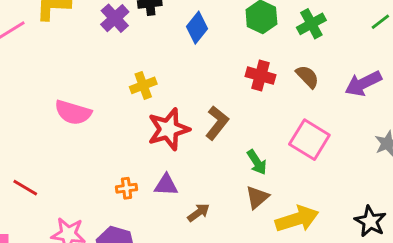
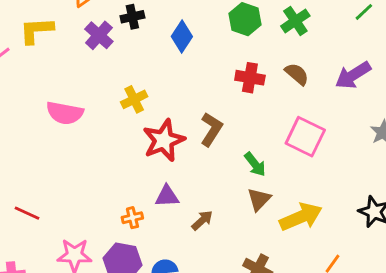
pink semicircle: (73, 112) -> (65, 113), moved
orange cross: (127, 188) -> (132, 218), moved

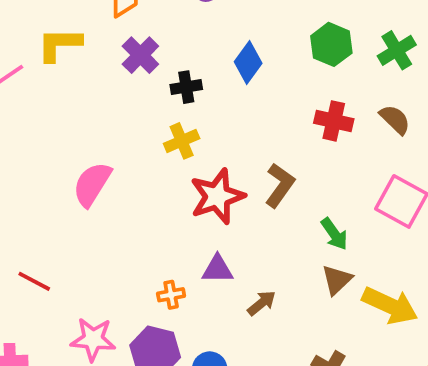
black cross: (132, 17) -> (186, 87), moved
pink semicircle: (65, 113) -> (92, 184), moved, turned 108
yellow arrow: (301, 217) -> (390, 305), turned 45

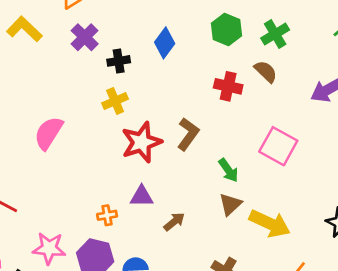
yellow L-shape: (59, 44) -> (24, 29), turned 44
brown semicircle: (395, 119) -> (266, 71), moved

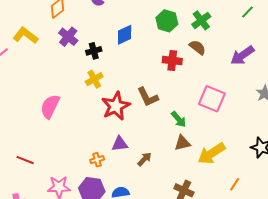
blue diamond: (165, 43) -> (125, 35), turned 35
brown L-shape: (188, 134) -> (148, 97), turned 125
brown triangle: (230, 204) -> (182, 143), turned 36
yellow arrow: (270, 224) -> (211, 153), turned 128

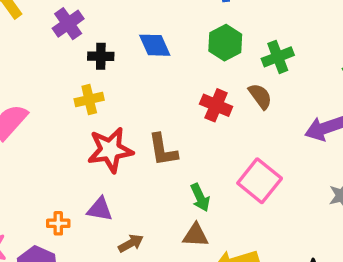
blue diamond: (125, 35) -> (155, 45), turned 75

